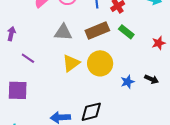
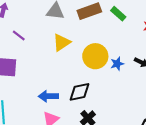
yellow circle: (100, 63) -> (95, 56), moved

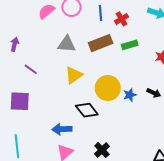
green rectangle: (118, 14) -> (130, 45), turned -56
black diamond: (79, 92) -> (87, 110), moved, turned 65

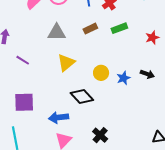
brown rectangle: (101, 43) -> (90, 29), size x0.6
yellow circle: (108, 88) -> (101, 73), size x0.6
purple square: (20, 101) -> (24, 102), moved

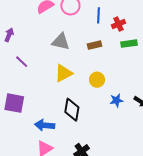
green rectangle: (119, 28) -> (129, 44), moved
yellow circle: (101, 73) -> (97, 80), moved
black diamond: (82, 96) -> (72, 110), turned 40

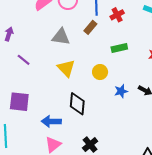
green rectangle: (129, 44) -> (119, 48), moved
brown rectangle: (95, 45) -> (90, 27), moved, turned -32
yellow triangle: (64, 73) -> (66, 68), turned -42

